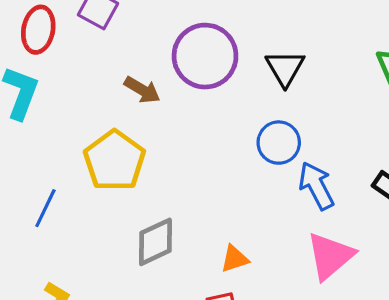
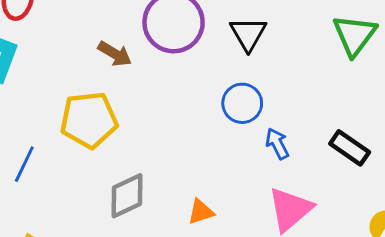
yellow pentagon: (115, 161) -> (89, 120), turned 30
blue arrow: (316, 186) -> (277, 144), size x0.7

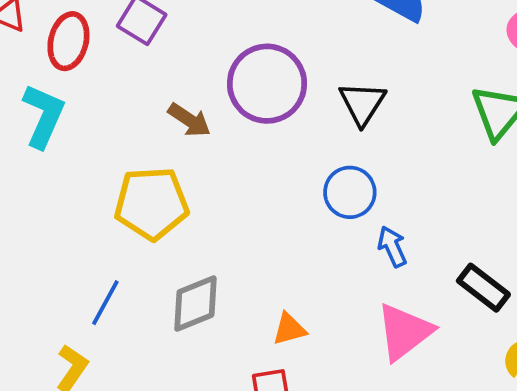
black rectangle: (350, 148) -> (483, 288), moved
blue line: (24, 164) -> (105, 303), moved

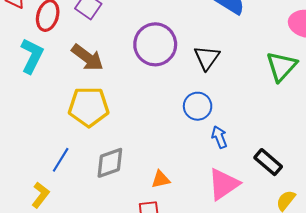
brown arrow: (189, 120) -> (87, 58), moved, size x1.4

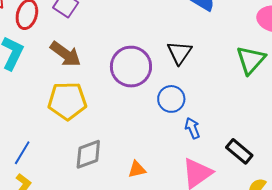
purple circle: (155, 44) -> (131, 67), moved
blue line: (61, 160) -> (22, 153), moved

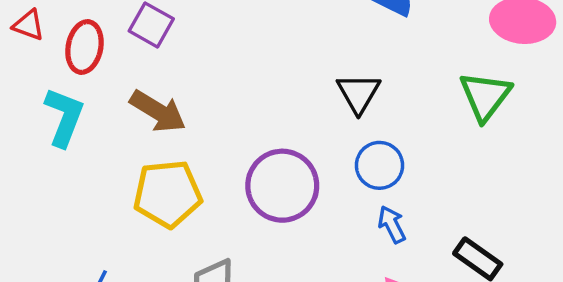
purple circle: (131, 67) -> (282, 186), moved
blue circle: (171, 99) -> (379, 165), moved

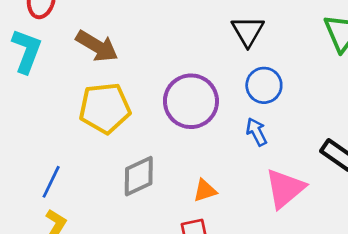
blue arrow: (392, 224) -> (256, 132), moved

